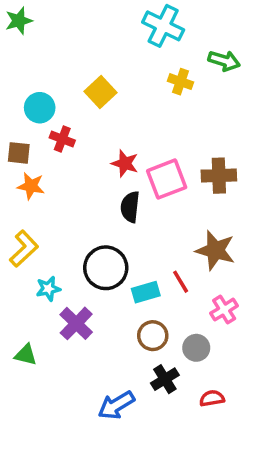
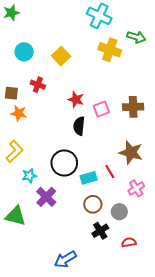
yellow cross: (181, 82) -> (110, 50), size x1.5
cyan circle: (40, 108) -> (24, 52), moved
pink square: (167, 179) -> (101, 109), size x0.7
green triangle: (26, 355) -> (16, 216), size x1.5
blue arrow: (116, 405) -> (65, 259), moved

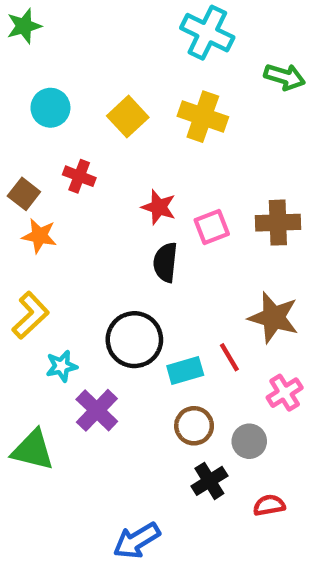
yellow cross: (110, 50) -> (203, 117), moved
brown square: (11, 93) -> (24, 194), turned 32

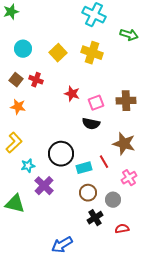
brown square: (24, 194) -> (16, 80), moved
black semicircle: (165, 262) -> (91, 124), moved, turned -84

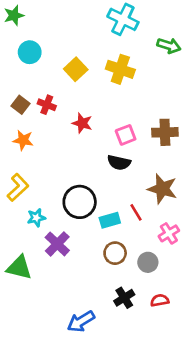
cyan circle: (23, 49) -> (30, 52), moved
red star: (72, 94) -> (82, 123), moved
black cross: (95, 218) -> (124, 298), moved

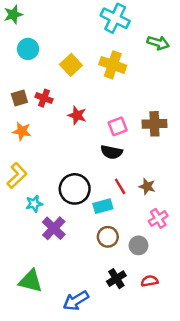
brown square: (20, 105) -> (19, 98), turned 35
brown star: (162, 189) -> (147, 186), moved, size x0.6
red line: (136, 212) -> (120, 186), moved
green triangle: (19, 268) -> (30, 281), moved

